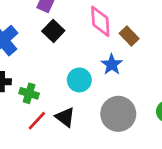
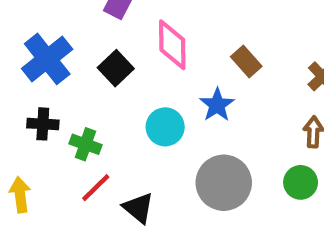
pink diamond: (100, 21) -> (172, 45), moved
black square: (53, 31) -> (116, 68), moved
black triangle: (65, 117) -> (138, 208), moved

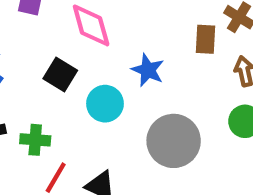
brown rectangle: (246, 62) -> (206, 39), moved, turned 60
black square: (116, 68) -> (60, 75), moved

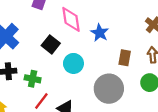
brown rectangle: (206, 39) -> (125, 58), moved
blue star: (148, 70) -> (100, 33), moved

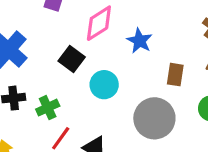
pink diamond: (71, 19) -> (99, 23), turned 68
green cross: (33, 79) -> (48, 108), turned -35

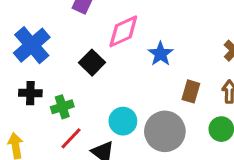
cyan circle: (104, 85) -> (123, 121), moved

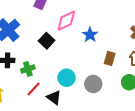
gray circle: (165, 131) -> (93, 84), size x0.7

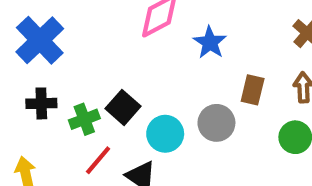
black square: (47, 41) -> (123, 107), moved
gray circle: (93, 84) -> (216, 123), moved

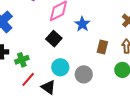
black square: (123, 107) -> (54, 39), moved
gray circle: (216, 123) -> (84, 74), moved

